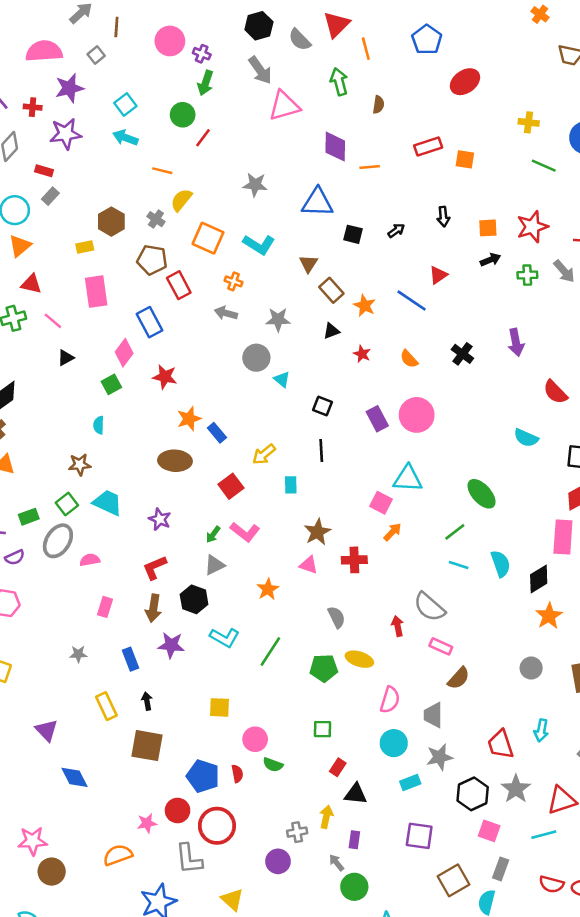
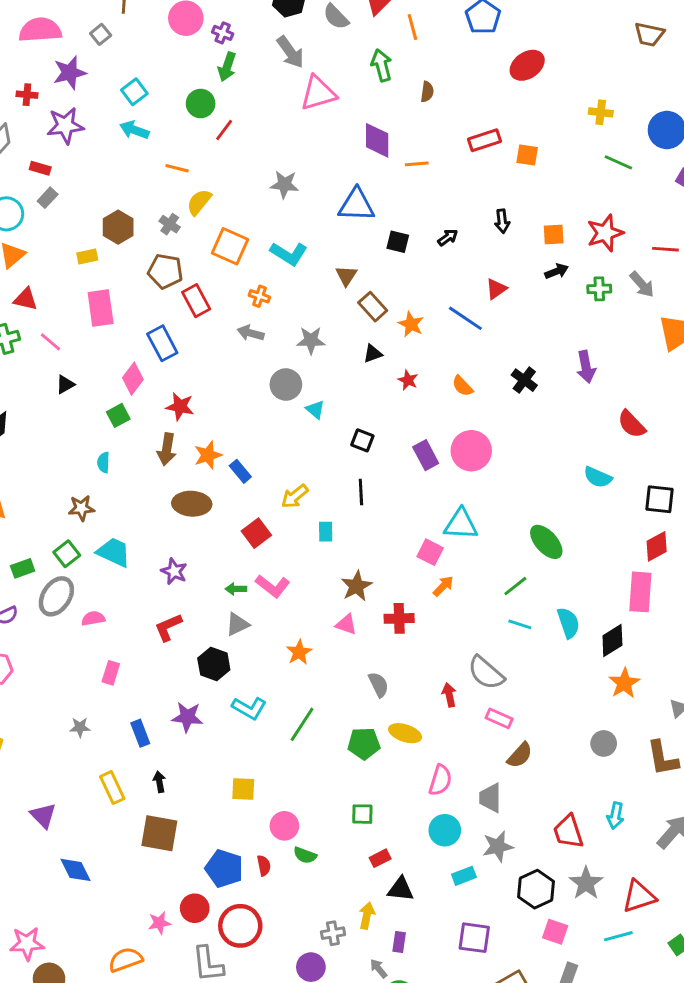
green arrow: (213, 534) -> (236, 589), turned 54
brown arrow: (153, 608) -> (167, 449), moved
red rectangle: (338, 767) -> (380, 858), turned 30

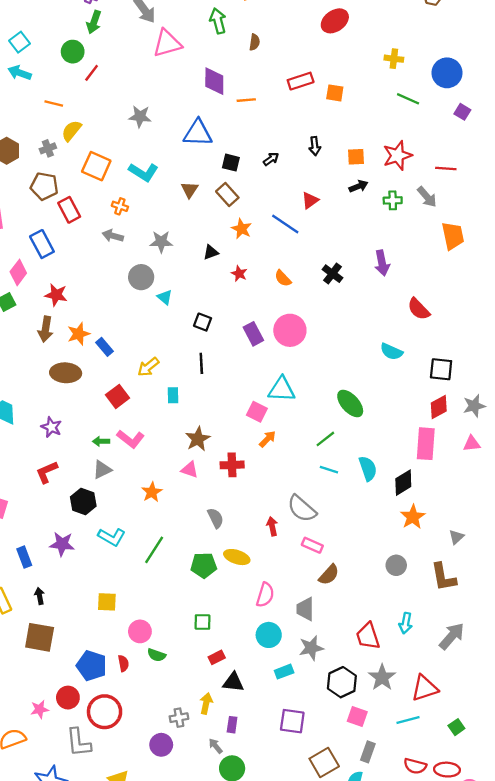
gray cross: (170, 224) -> (48, 148), turned 35
brown rectangle: (373, 307) -> (227, 194), moved

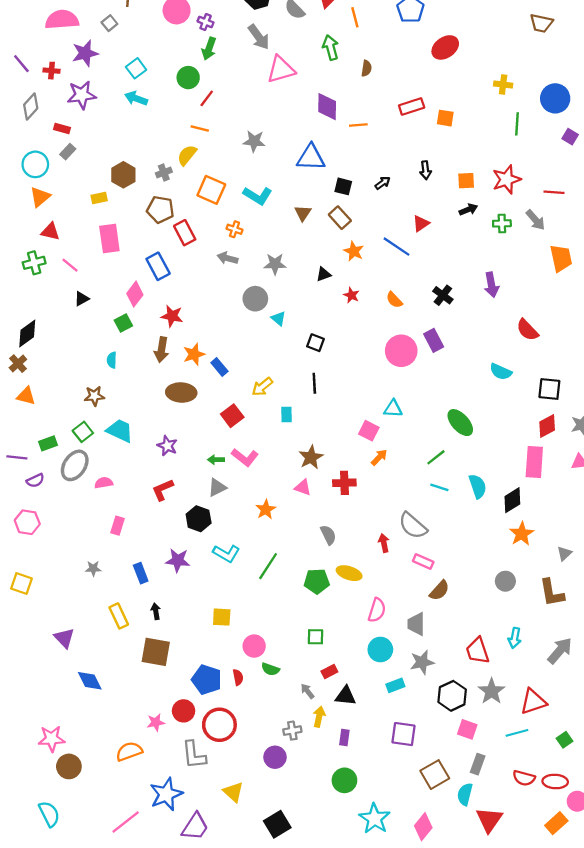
green line: (408, 99) -> (517, 124), turned 70
orange line: (54, 104) -> (200, 129), moved
purple rectangle: (253, 334) -> (434, 340), moved
cyan triangle: (282, 389) -> (393, 409), size x0.7
gray arrow: (216, 746) -> (307, 691), moved

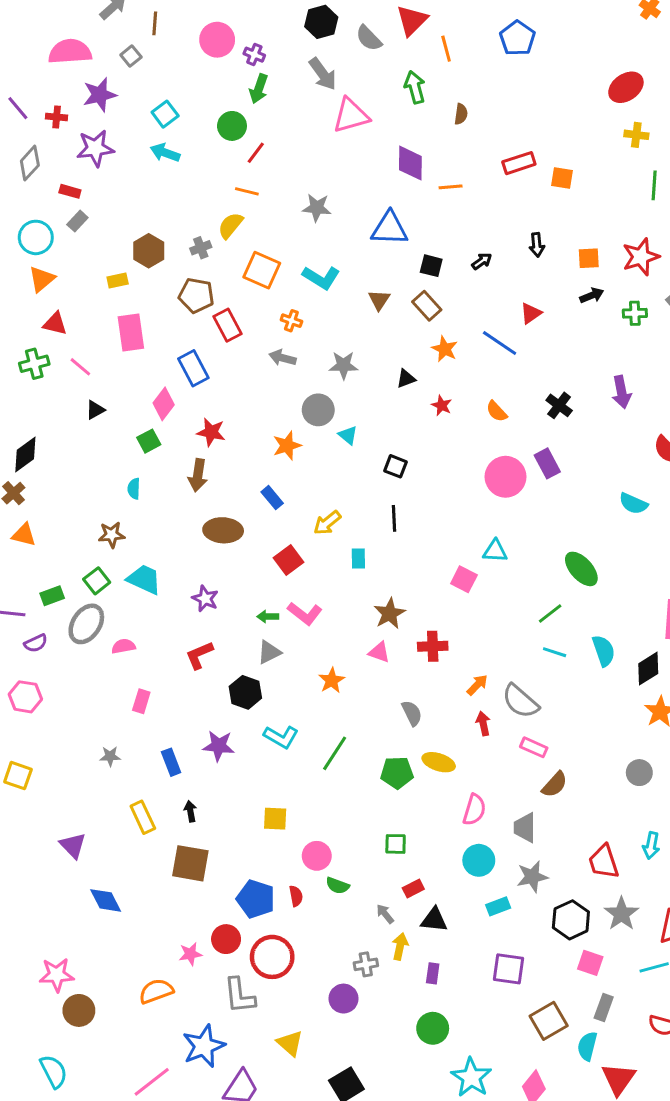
red ellipse: (445, 47) -> (626, 87), moved
orange star: (194, 354) -> (287, 446), moved
orange arrow: (379, 457) -> (477, 685), moved

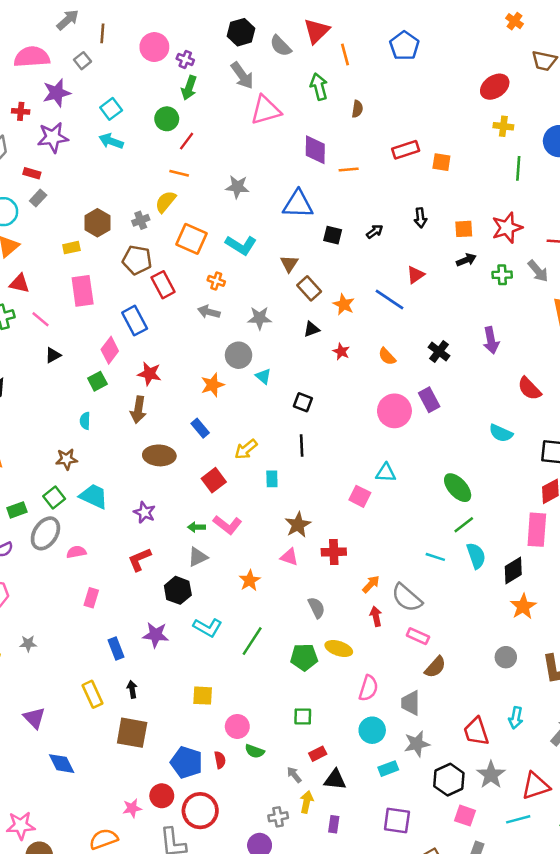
brown rectangle: (427, 306) -> (309, 288), moved
green line: (550, 614) -> (464, 525), moved
gray star: (110, 756) -> (28, 644), moved

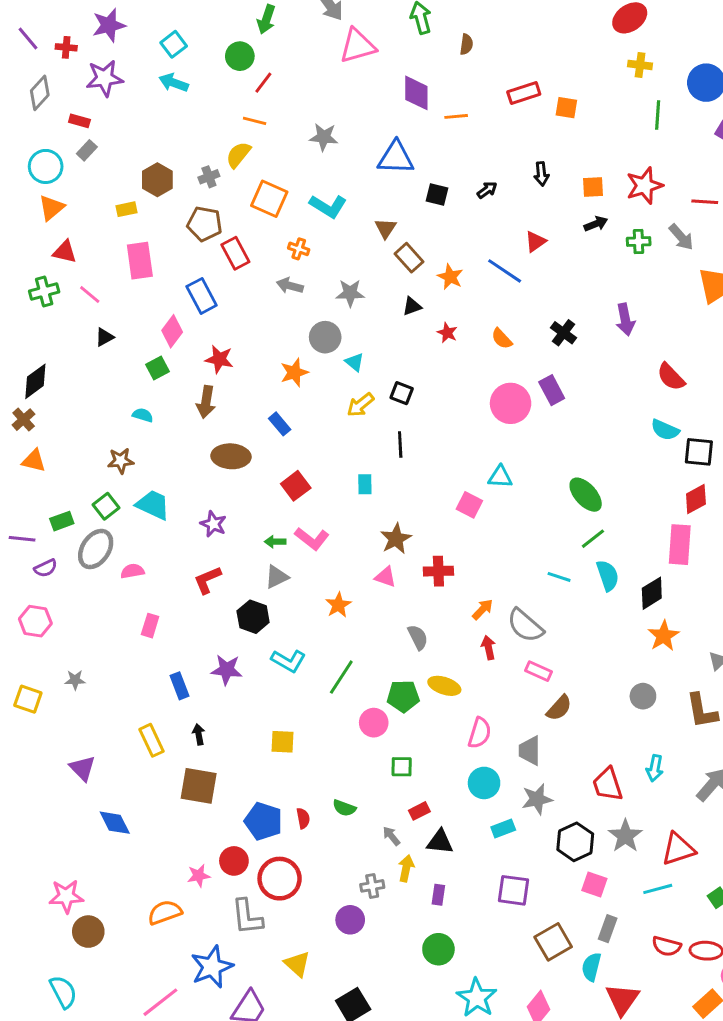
cyan semicircle: (85, 421) -> (143, 415), turned 105
cyan semicircle: (501, 433) -> (665, 430), moved
yellow arrow: (246, 449) -> (360, 405), moved
pink circle: (237, 726) -> (374, 723), moved

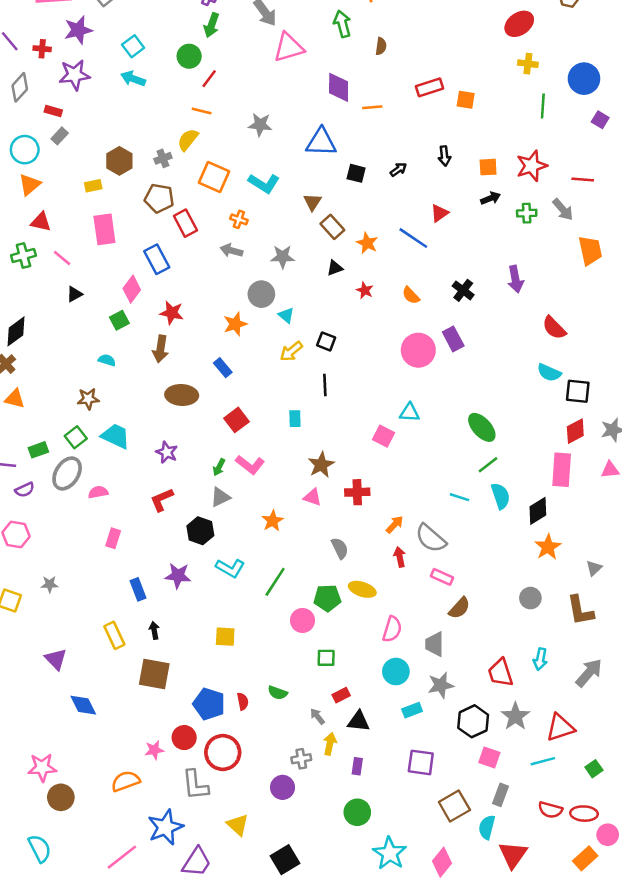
green arrow: (275, 542) -> (219, 467), turned -63

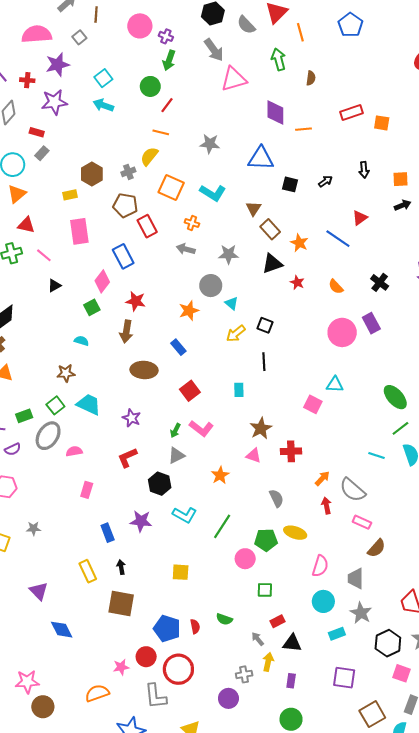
black triangle: (335, 268) -> (272, 264), size x1.5
gray star: (441, 685) -> (361, 613), turned -30

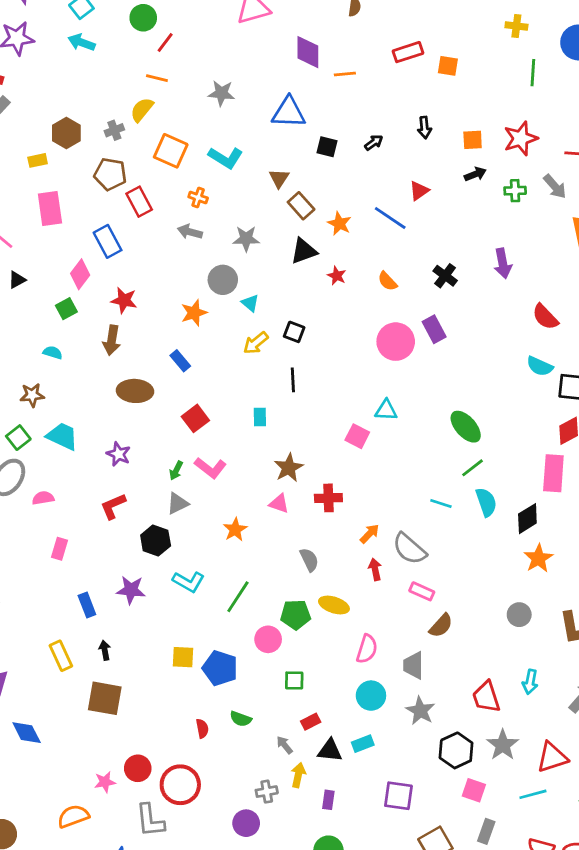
blue pentagon: (167, 629) -> (220, 668), moved
cyan rectangle: (337, 634) -> (363, 744), moved

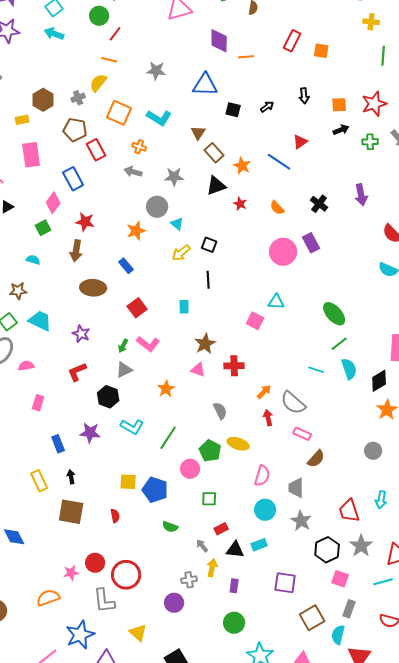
red rectangle: (408, 52) -> (292, 41), turned -45
green pentagon: (296, 615) -> (210, 451), turned 30
red semicircle: (202, 728) -> (115, 516), moved

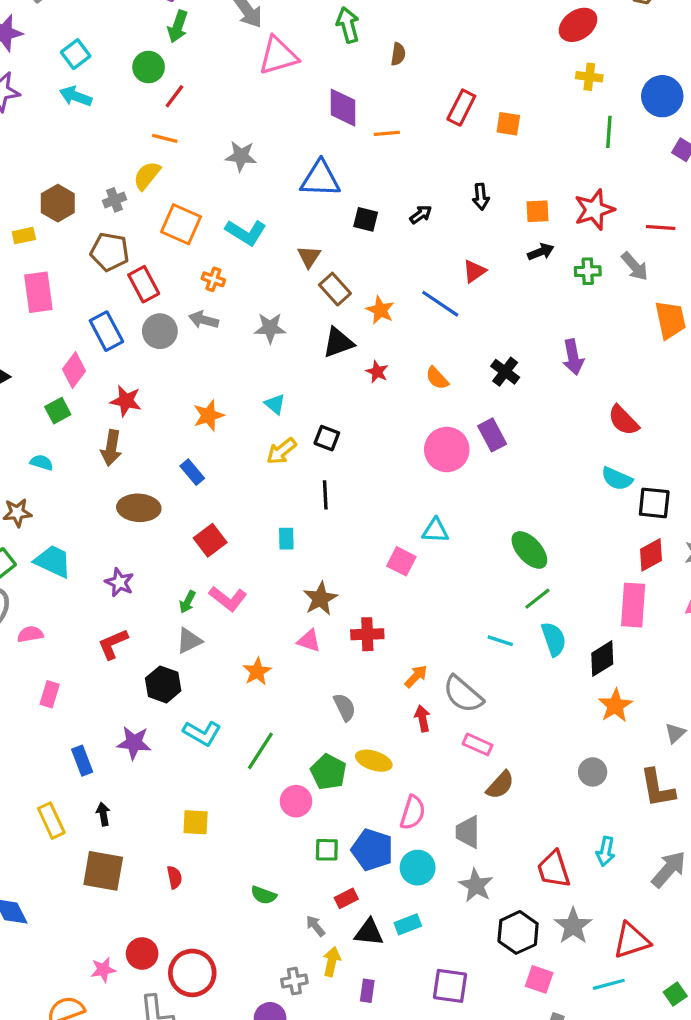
gray circle: (157, 207) -> (160, 331), moved
blue pentagon: (155, 490) -> (372, 850), moved

